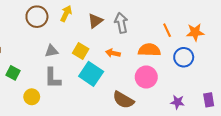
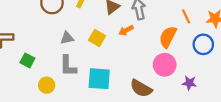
orange semicircle: (149, 50) -> (168, 37), turned -65
orange arrow: (113, 53) -> (126, 30), moved, turned -40
cyan square: (91, 74) -> (99, 79), moved, turned -30
purple star: (177, 102) -> (189, 83), moved

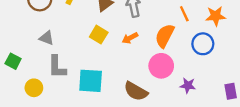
orange arrow: (126, 30) -> (130, 38), moved
gray triangle: (67, 38) -> (47, 38), moved, turned 32
yellow square: (97, 38) -> (99, 35), moved

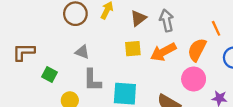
yellow square: (99, 35) -> (133, 49), turned -36
orange arrow: (130, 38) -> (163, 52), size x1.6

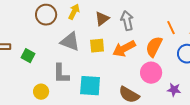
gray triangle: (82, 52) -> (70, 42), moved, size x1.5
green square: (50, 74) -> (28, 56), moved

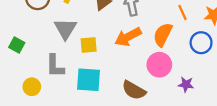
gray triangle: (70, 42) -> (65, 29), turned 40
yellow square: (97, 46) -> (89, 45), moved

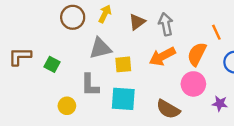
gray triangle: (65, 29) -> (100, 48), turned 45

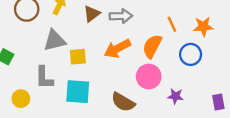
gray arrow: (166, 24) -> (121, 16), turned 100

